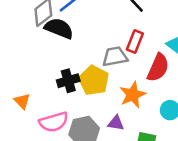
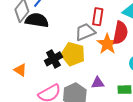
orange star: (133, 95) -> (107, 44), moved
orange triangle: (22, 101) -> (20, 70), moved

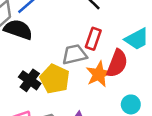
black cross: (53, 59) -> (30, 80), turned -36

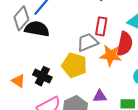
orange star: (99, 74) -> (111, 55), turned -30
black cross: (30, 80) -> (42, 76), moved

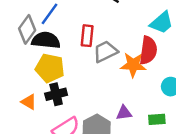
red rectangle: (101, 26) -> (87, 36), moved
yellow pentagon: (74, 65) -> (50, 68), moved
black cross: (42, 76) -> (56, 94), turned -36

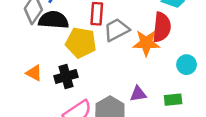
yellow pentagon: (50, 68) -> (81, 43), moved
orange triangle: (29, 102) -> (34, 73), moved

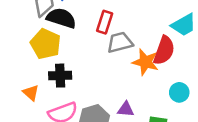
yellow pentagon: (81, 43) -> (46, 44), moved
orange triangle: (34, 73) -> (31, 93), moved

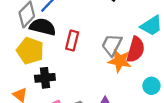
red rectangle: (105, 22) -> (72, 40), moved
gray trapezoid: (120, 42) -> (112, 45), moved, turned -45

